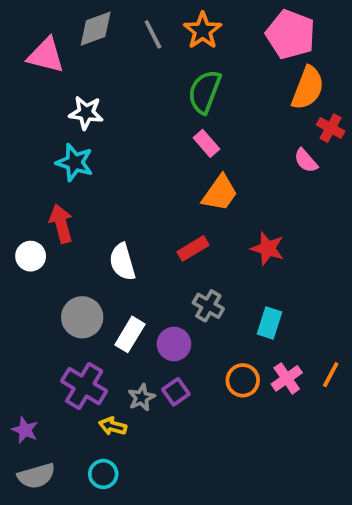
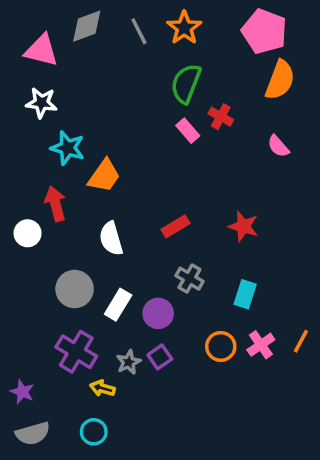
white star: (86, 113) -> (41, 103), moved
red cross: (331, 128) -> (221, 117), moved
orange trapezoid: (220, 193) -> (104, 176), moved

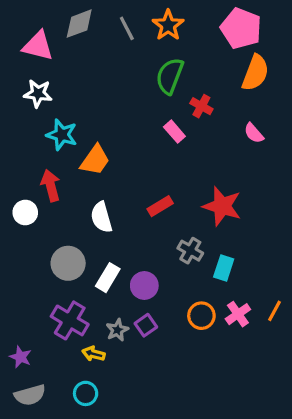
pink rectangle: (188, 131) -> (174, 132), moved
red star: (243, 226) -> (222, 206), size x1.4
gray cross: (189, 279) -> (190, 251), moved

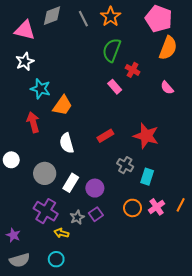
white star: (38, 93) -> (25, 62), turned -30
white circle: (25, 212) -> (11, 160), moved

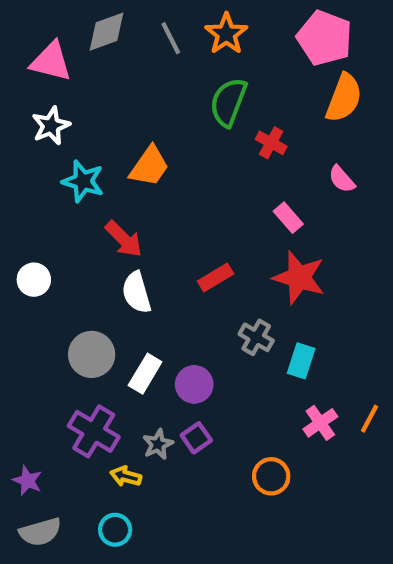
pink rectangle: (115, 87) -> (288, 218), moved
orange trapezoid: (62, 105) -> (149, 166), moved
red arrow: (33, 122) -> (124, 239), moved, turned 150
white circle: (11, 160) -> (34, 280), moved
orange circle: (133, 208) -> (271, 476), moved

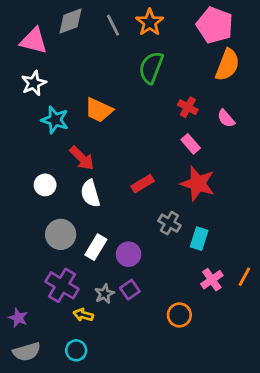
red cross: (271, 143) -> (188, 107), moved
orange trapezoid: (149, 166) -> (99, 110), turned 80
white circle: (34, 280) -> (45, 185), moved

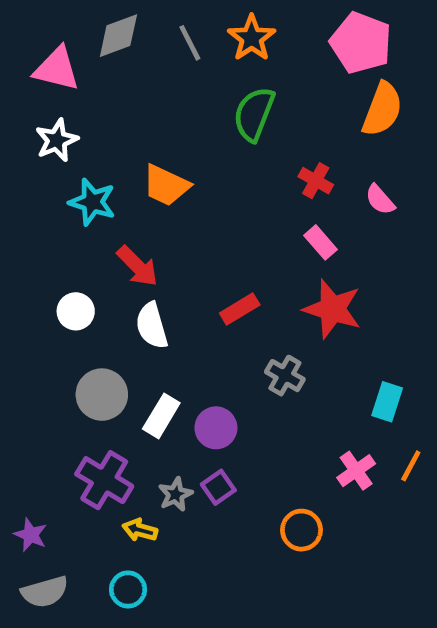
cyan rectangle: (199, 239) -> (387, 402), moved

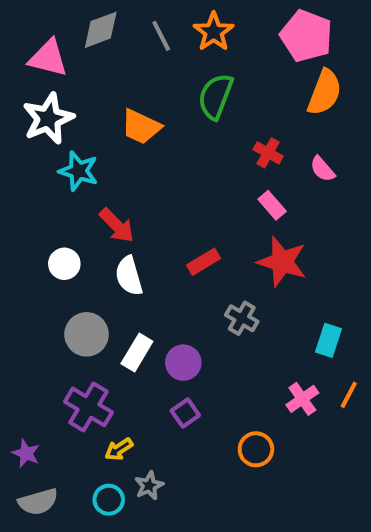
white star: (57, 140) -> (48, 119), size x1.4
orange trapezoid: (166, 185) -> (141, 127), moved
gray star: (176, 494) -> (149, 486), moved
yellow arrow: (140, 530) -> (119, 449), turned -48

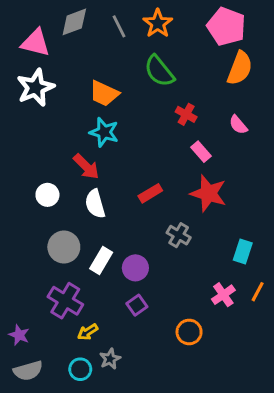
green semicircle: (216, 96) -> (159, 71), turned -60
red cross: (268, 153) -> (186, 114), moved
cyan star: (78, 171) -> (104, 132), moved

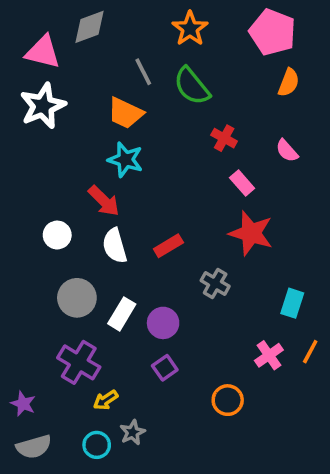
gray line: (119, 26) -> (143, 72), moved
orange semicircle: (240, 68) -> (289, 82), size x0.7
red rectangle: (150, 193) -> (168, 246), moved

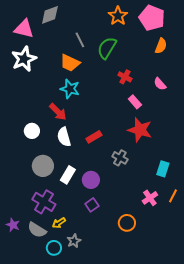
orange star: (190, 29) -> (118, 16), moved
green semicircle: (192, 86) -> (107, 48), turned 70
gray semicircle: (34, 447) -> (37, 230), moved, turned 48

